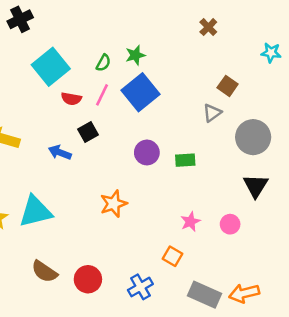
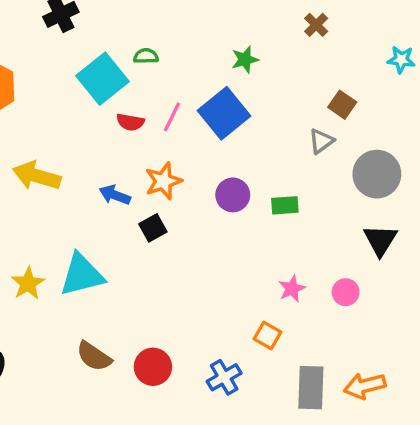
green star: (135, 55) -> (245, 60), moved
green semicircle: (103, 63) -> (146, 56), moved, turned -120
black square: (88, 132) -> (153, 228), moved
orange star: (114, 204) -> (163, 181), moved
gray rectangle: (204, 295) -> (311, 388), turned 68

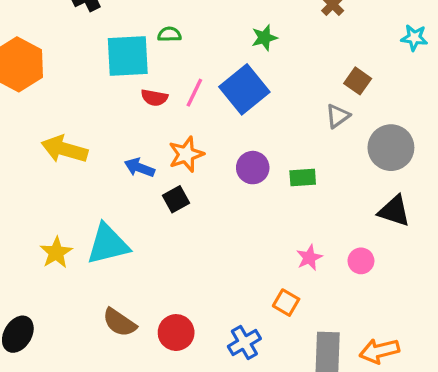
cyan square: (103, 79) -> (128, 56), turned 36
black triangle: (380, 240) -> (394, 211), turned -44

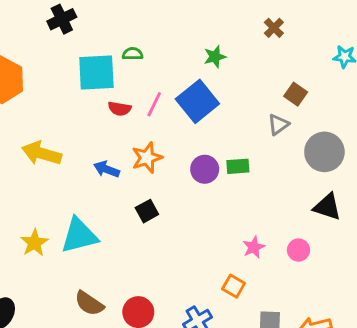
green rectangle: (303, 178) -> (238, 166), moved
black square: (176, 199) -> (147, 211), moved

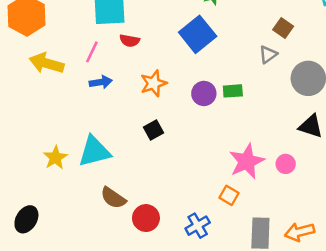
pink line: (154, 104) -> (92, 52), moved
yellow arrow: (42, 153) -> (47, 63), moved
blue arrow: (107, 169) -> (101, 82), moved, turned 150
pink star: (254, 247) -> (247, 161), size x1.8
brown semicircle: (89, 303) -> (113, 198), moved

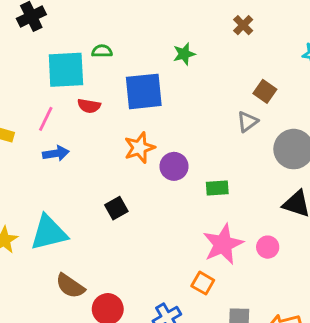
blue square: (198, 34) -> (144, 91), moved, turned 33
orange star: (154, 83) -> (139, 148), moved
green rectangle: (233, 91) -> (217, 188), moved

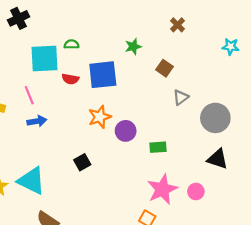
brown square: (265, 91) -> (165, 68), moved
red semicircle: (89, 106) -> (70, 79), moved
pink line: (46, 119) -> (29, 95), turned -48
cyan triangle: (49, 233) -> (31, 181), turned 40

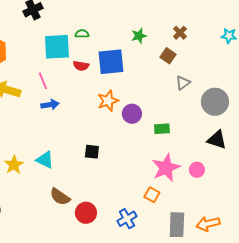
brown cross: (178, 25) -> (180, 33), moved
black square: (82, 162) -> (92, 152), moved, turned 35
cyan triangle: (31, 181) -> (45, 160), size x0.7

